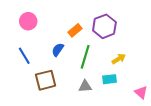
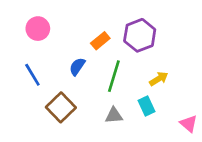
cyan rectangle: (110, 79) -> (147, 106), turned 72
brown square: (46, 80) -> (61, 107), turned -30

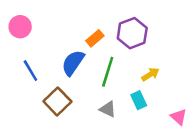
pink circle: (38, 29) -> (20, 27), moved
blue semicircle: (77, 67) -> (73, 63), size x1.5
gray triangle: (114, 115) -> (108, 109), turned 30

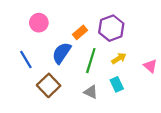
pink circle: (20, 27) -> (39, 23), moved
yellow arrow: (150, 74) -> (119, 58), moved
pink triangle: (179, 117) -> (150, 66), moved

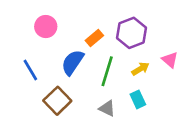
pink triangle: (150, 66) -> (170, 60), moved

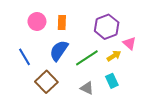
orange rectangle: (94, 38) -> (62, 23), moved, turned -48
pink triangle: (170, 60) -> (130, 43), moved
green line: (107, 71) -> (87, 58), turned 40

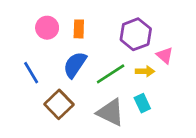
yellow arrow: (114, 56) -> (145, 71), turned 32
gray triangle: (87, 88) -> (111, 112), size x1.6

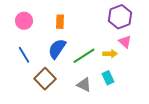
pink circle: (47, 28) -> (24, 21), moved
purple hexagon: (136, 34) -> (120, 17), moved
gray triangle: (111, 112) -> (84, 85), size x0.7

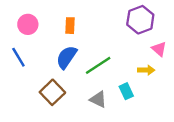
pink triangle: (125, 42) -> (159, 49), moved
yellow arrow: (110, 54) -> (146, 70), moved
blue line: (24, 55) -> (18, 57), moved

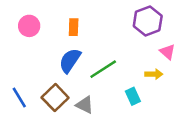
blue line: (18, 57) -> (19, 98), moved
gray triangle: (98, 99) -> (85, 105), moved

